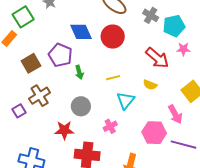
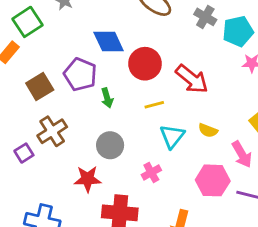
red circle: (113, 37) -> (145, 64), moved
red arrow: (157, 58) -> (192, 79), moved
yellow semicircle: (150, 85) -> (208, 130), moved

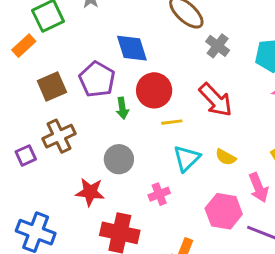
gray cross: (205, 17) -> (218, 46), moved
red circle: (145, 64) -> (154, 90), moved

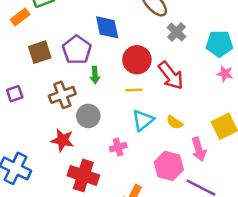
red circle: (154, 90) -> (137, 60), moved
brown cross: (59, 136) -> (62, 95), moved
purple square: (26, 155) -> (15, 94), moved

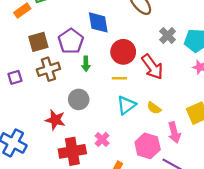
gray cross: (177, 32) -> (168, 35), moved
brown cross: (62, 95) -> (48, 69), moved
pink cross: (118, 147) -> (102, 139), moved, turned -32
red cross: (83, 175) -> (72, 151), turned -30

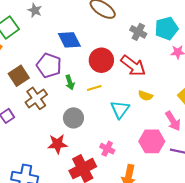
yellow line: (119, 78) -> (94, 88), moved
yellow semicircle: (154, 108) -> (145, 96), moved

